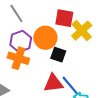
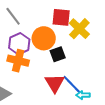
black square: (58, 55) -> (58, 54), turned -35
red triangle: (53, 83) -> (55, 83), turned -50

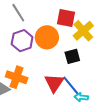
black square: (58, 54) -> (72, 56), moved
orange cross: (18, 61) -> (17, 77), moved

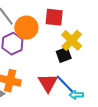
yellow cross: (83, 31) -> (72, 40), moved
orange circle: (47, 37) -> (26, 28), moved

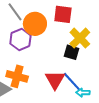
black square: (64, 55) -> (71, 52), turned 35

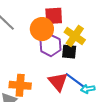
orange circle: (35, 24) -> (42, 29), moved
purple hexagon: (20, 40) -> (50, 45), moved

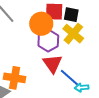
black square: (69, 52) -> (71, 15), moved
red triangle: (58, 82) -> (52, 64), moved

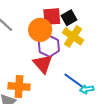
black square: (71, 15) -> (69, 18), turned -35
red triangle: (52, 64) -> (43, 64), moved

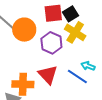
orange circle: (40, 30) -> (24, 30), moved
red triangle: (43, 64) -> (48, 75), moved
cyan arrow: (87, 89) -> (88, 66), moved, turned 32

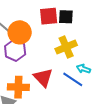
black square: (71, 14) -> (66, 17), turned 35
yellow cross: (75, 32) -> (66, 47), moved, turned 35
purple hexagon: (51, 43) -> (15, 50), moved

